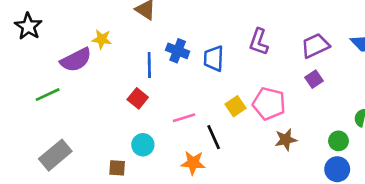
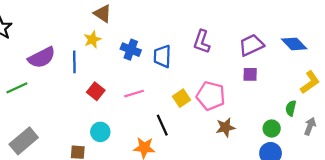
yellow star: (102, 39) -> (92, 39), moved, turned -30
blue line: (149, 65) -> (74, 62), moved
purple square: (314, 79) -> (250, 74), turned 35
pink line: (184, 118) -> (134, 94), moved

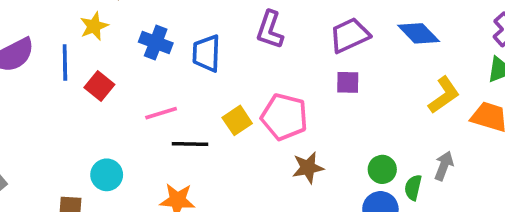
red square: (96, 91) -> (99, 86), moved
green semicircle: (291, 108) -> (413, 188), moved
black line: (162, 125) -> (190, 144), moved, turned -65

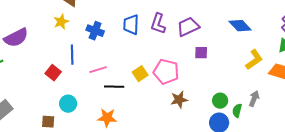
purple trapezoid: (350, 35) -> (188, 27), moved
blue trapezoid: (206, 53) -> (131, 25), moved
blue line: (65, 62) -> (72, 55), moved
red square: (99, 86) -> (53, 73), moved

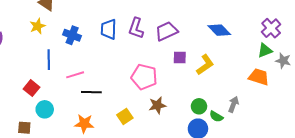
yellow L-shape: (254, 60) -> (205, 65), moved
red square: (53, 73) -> (31, 88), moved
yellow square: (140, 74) -> (125, 116), moved
green semicircle: (237, 111) -> (216, 116), turned -72

